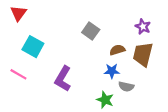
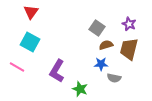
red triangle: (18, 13) -> (31, 12), moved
gray square: (91, 31) -> (97, 28), moved
green star: (105, 100) -> (80, 89), moved

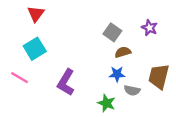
cyan square: (30, 42) -> (35, 49), turned 30
brown trapezoid: (129, 49) -> (159, 76), moved
green star: (80, 89) -> (107, 103), moved

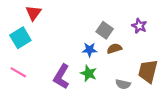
cyan square: (35, 49) -> (20, 38), moved
blue star: (117, 74) -> (90, 50), moved
green star: (107, 103) -> (88, 73), moved

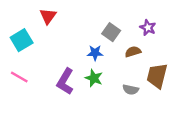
red triangle: (33, 13) -> (48, 16), moved
brown semicircle: (114, 49) -> (133, 52), moved

